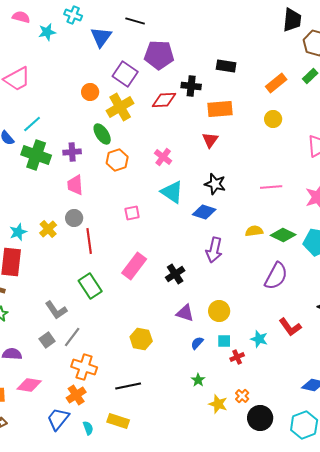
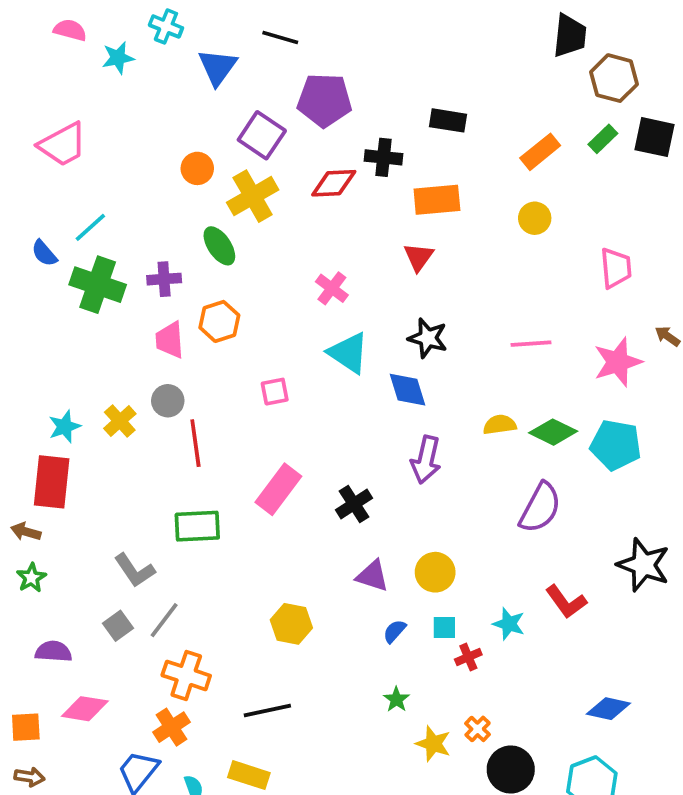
orange hexagon: (117, 160) -> (219, 321), moved
blue diamond: (204, 212) -> (407, 390), turned 55
green rectangle: (90, 286) -> (197, 526), turned -60

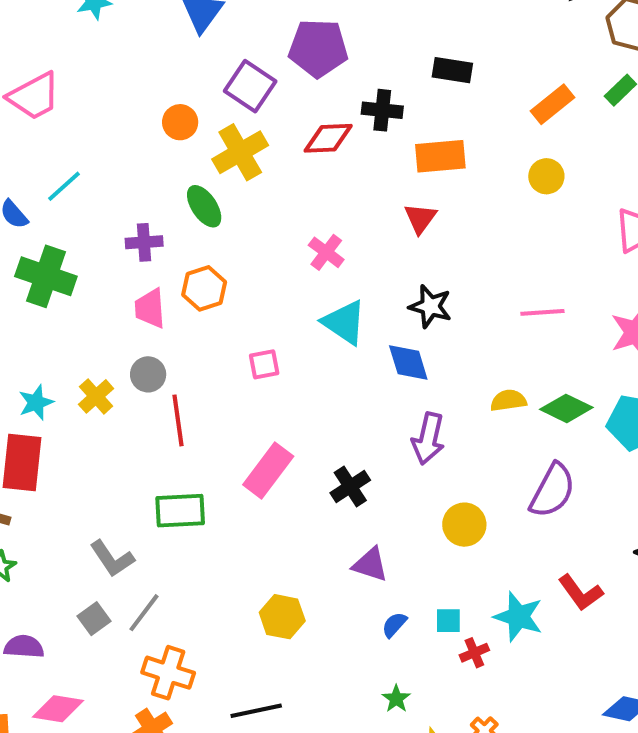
green cross: (98, 285) -> (46, 276), moved
yellow circle: (435, 572) -> (464, 525), moved
cyan star: (509, 624) -> (518, 617), size x1.4

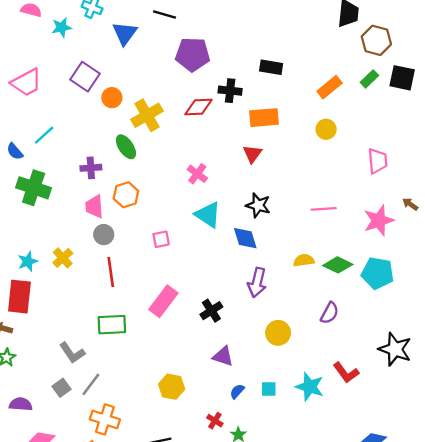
purple square: (250, 86) -> (85, 77), moved
gray circle: (148, 374) -> (104, 235), moved
purple semicircle: (552, 491) -> (330, 313), size x0.7
red cross: (474, 653) -> (215, 421), moved, turned -35

